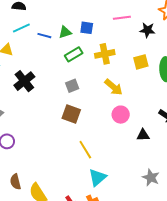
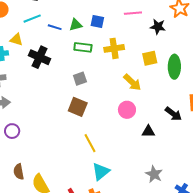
green rectangle: (74, 54) -> (83, 47), turned 36
black cross: (24, 81) -> (40, 57), moved, turned -30
yellow arrow: (114, 87) -> (132, 82), moved

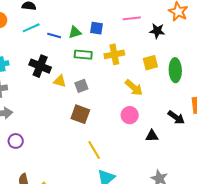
yellow triangle: (16, 40) -> (60, 81), moved

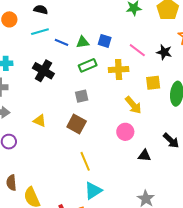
pink line: (132, 18) -> (137, 50), moved, turned 36
green rectangle: (83, 55) -> (88, 65), turned -36
yellow triangle: (60, 81) -> (40, 121), moved

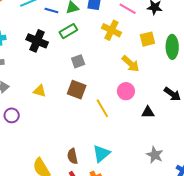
green rectangle: (88, 65) -> (68, 31), moved
yellow cross: (119, 70) -> (111, 30), turned 36
yellow line: (85, 161) -> (102, 108), moved
brown semicircle: (11, 183) -> (73, 156), moved

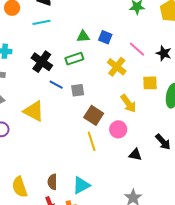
blue line: (51, 10) -> (56, 85), moved
brown square: (77, 90) -> (94, 115), moved
yellow triangle: (40, 91) -> (34, 111), size x1.6

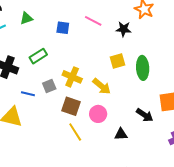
green triangle: (83, 37) -> (26, 18), moved
pink line: (137, 49) -> (93, 21), moved
yellow cross: (117, 67) -> (72, 77), moved
blue line: (56, 85) -> (28, 94), moved

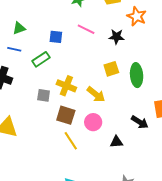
green rectangle: (38, 56) -> (41, 59), moved
gray square: (49, 86) -> (44, 95), turned 32
blue line: (28, 94) -> (14, 49), moved

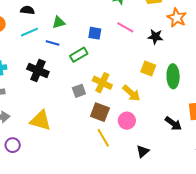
yellow square: (111, 69) -> (148, 68), turned 35
gray square: (44, 95) -> (79, 91), turned -32
black triangle: (116, 142) -> (143, 151), moved, turned -40

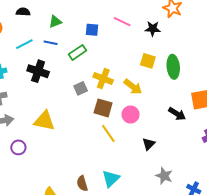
cyan line: (29, 32) -> (24, 44), moved

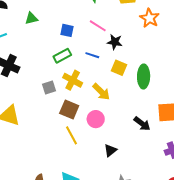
black star: (153, 29) -> (115, 42), moved
blue line: (51, 43) -> (92, 55), moved
green rectangle: (78, 52) -> (62, 56), moved

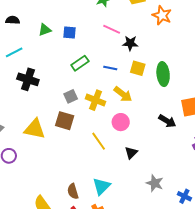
blue square: (67, 30) -> (70, 33), moved
blue line: (92, 55) -> (110, 68), moved
yellow cross: (73, 80) -> (96, 100), moved
brown square: (69, 109) -> (65, 121), moved
black triangle: (110, 150) -> (131, 153), moved

